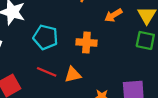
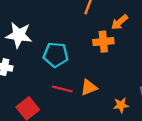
orange cross: (86, 43) -> (103, 42), moved

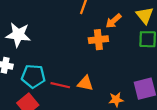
cyan pentagon: (56, 55) -> (33, 76), moved
orange triangle: (89, 87) -> (85, 83), turned 35

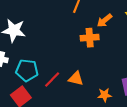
red line: (60, 85) -> (52, 80), turned -60

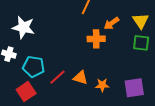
orange star: (104, 95) -> (102, 85), moved

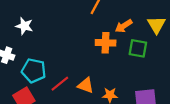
white star: (23, 27) -> (24, 26), size x0.7
green square: (141, 43) -> (138, 48), moved

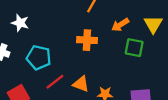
orange cross: (106, 43) -> (87, 40), moved
cyan pentagon: (34, 71) -> (39, 58), moved

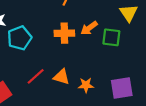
orange arrow: (120, 25) -> (89, 28), moved
cyan pentagon: (39, 58) -> (20, 38), moved, turned -30

